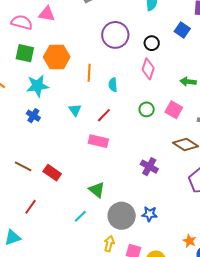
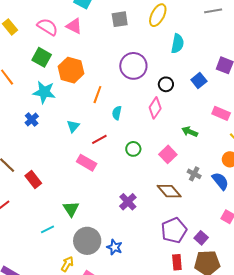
green circle: (147, 109) -> (133, 149), moved

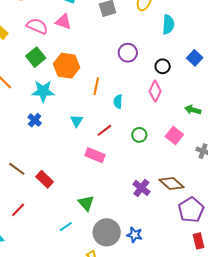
green square: (42, 57) -> (36, 57), turned 30
purple circle: (133, 66) -> (128, 53), size x0.7
brown diamond: (169, 191) -> (172, 183), moved

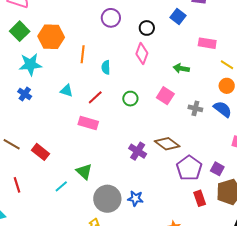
cyan triangle: (77, 121) -> (67, 91), turned -40
red line: (18, 210) -> (17, 185), turned -56
cyan line: (66, 227) -> (61, 186), moved

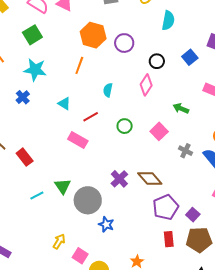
orange hexagon: (51, 37) -> (93, 35), moved
orange line: (83, 54) -> (79, 65), moved
gray circle: (107, 199) -> (88, 200), moved

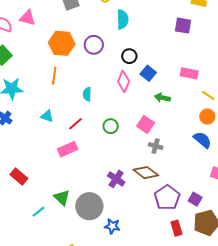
cyan semicircle: (168, 20) -> (123, 19), moved
blue square: (190, 57) -> (148, 73), moved
pink rectangle: (78, 140) -> (68, 149), turned -42
gray cross: (185, 151) -> (156, 146), moved

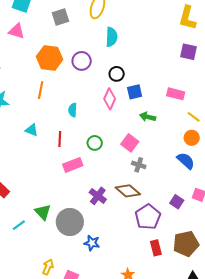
purple square: (183, 26) -> (189, 52), moved
blue square: (148, 73) -> (135, 92), turned 35
red line: (75, 124) -> (60, 139), turned -49
pink rectangle: (68, 149) -> (73, 165), moved
purple square: (195, 199) -> (177, 202), moved

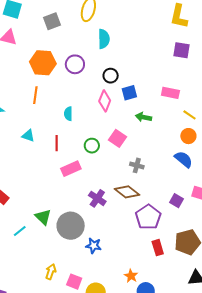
pink square: (130, 143) -> (117, 138), moved

